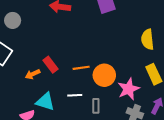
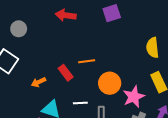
red rectangle: (51, 65) -> (66, 73), moved
orange line: (81, 68) -> (87, 61), moved

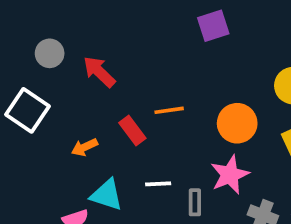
red arrow: (66, 15) -> (99, 72), moved, turned 36
orange circle: (110, 83) -> (237, 123), moved
pink star: (134, 97) -> (230, 175), moved

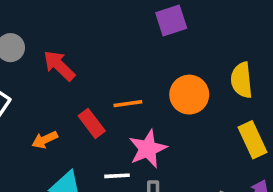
orange circle: (237, 123) -> (189, 95), moved
pink star: (230, 175) -> (148, 149), moved

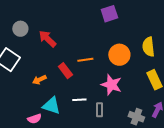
pink star: (148, 149) -> (111, 85), moved, turned -30

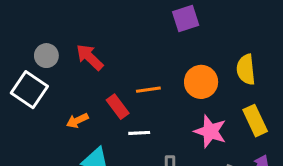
gray circle: (20, 29) -> (46, 56), moved
pink star: (111, 85) -> (210, 131), moved
white line: (79, 100) -> (139, 133), moved

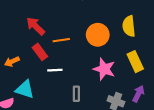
red arrow: (90, 57) -> (36, 26), moved

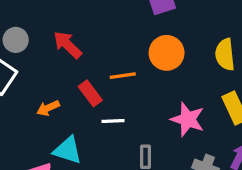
red arrow: (36, 26) -> (68, 45), moved
orange circle: (98, 35) -> (167, 53), moved

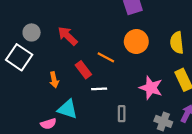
orange line: (123, 76) -> (106, 57), turned 36
orange arrow: (48, 108) -> (54, 80), turned -77

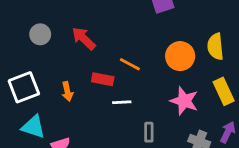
orange circle: (136, 42) -> (180, 56), moved
white square: (19, 57) -> (24, 87), moved, turned 35
red rectangle: (83, 70) -> (103, 79), turned -42
cyan triangle: (68, 109) -> (33, 127), moved

